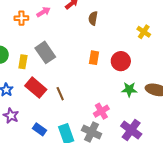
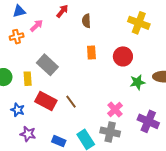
yellow cross: (144, 32) -> (139, 23), size x1.5
orange rectangle: (94, 58) -> (91, 52), moved

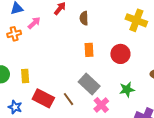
gray rectangle: (47, 65) -> (89, 84), moved
green star: (137, 82) -> (127, 89), moved
pink cross: (115, 109) -> (101, 105), moved

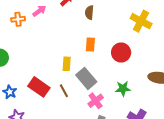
yellow rectangle: (25, 76) -> (67, 64), moved

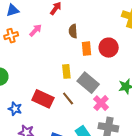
pink arrow: (39, 11) -> (36, 30), moved
brown semicircle: (89, 12) -> (73, 31), moved
red circle: (121, 53) -> (109, 48), moved

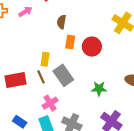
brown line: (68, 98) -> (41, 77), moved
red rectangle: (43, 99) -> (15, 80), turned -50
pink cross: (101, 103) -> (50, 103), moved

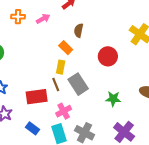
orange rectangle: (70, 42) -> (66, 48), moved, turned -56
red rectangle: (15, 80) -> (37, 97), moved

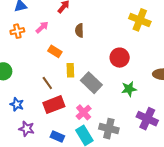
orange rectangle: (66, 48) -> (55, 51), moved
red circle: (108, 56) -> (120, 58), moved
brown line: (56, 85) -> (47, 83), moved

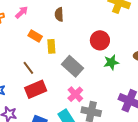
yellow rectangle: (70, 70) -> (51, 46), moved
green star: (129, 89) -> (111, 62), moved
pink cross: (84, 112) -> (75, 94), moved

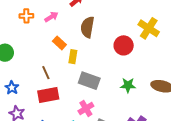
brown semicircle: (59, 14) -> (87, 27), size x1.5
red circle: (100, 40) -> (124, 45), moved
gray rectangle: (72, 66) -> (89, 81), turned -35

